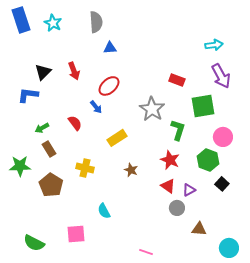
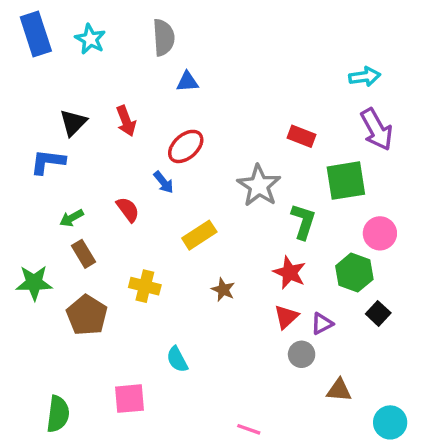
red triangle: (168, 186) -> (286, 317), turned 42
green semicircle: (34, 243) -> (58, 414), turned -110

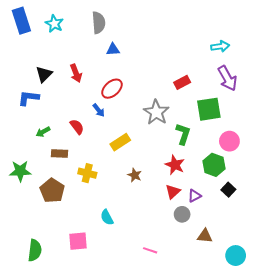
red rectangle: (302, 136) -> (182, 82), turned -49
brown rectangle: (83, 254) -> (59, 154), moved, turned -56
pink line: (249, 429) -> (150, 250), moved

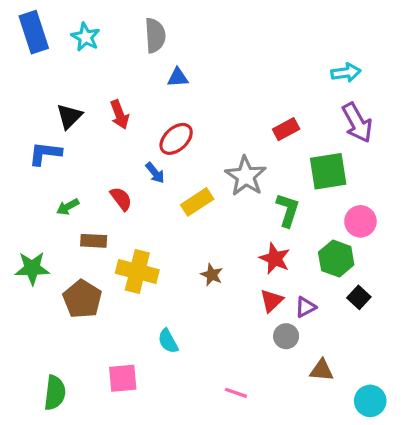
yellow rectangle: (120, 142) -> (197, 202), moved
yellow cross: (87, 173) -> (137, 271), size x1.4

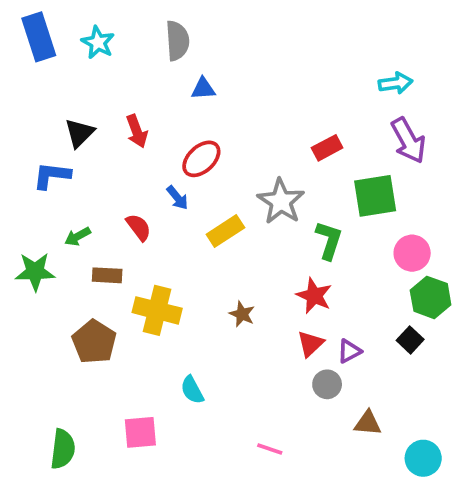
green hexagon: (336, 259) -> (431, 297), moved
green star: (32, 268) -> (35, 272), moved

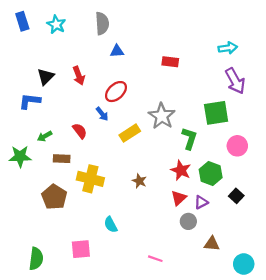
blue rectangle: (39, 37) -> (22, 21), size x0.7
red rectangle: (327, 148) -> (170, 62), moved, turned 35
green hexagon: (431, 297) -> (211, 174), moved

